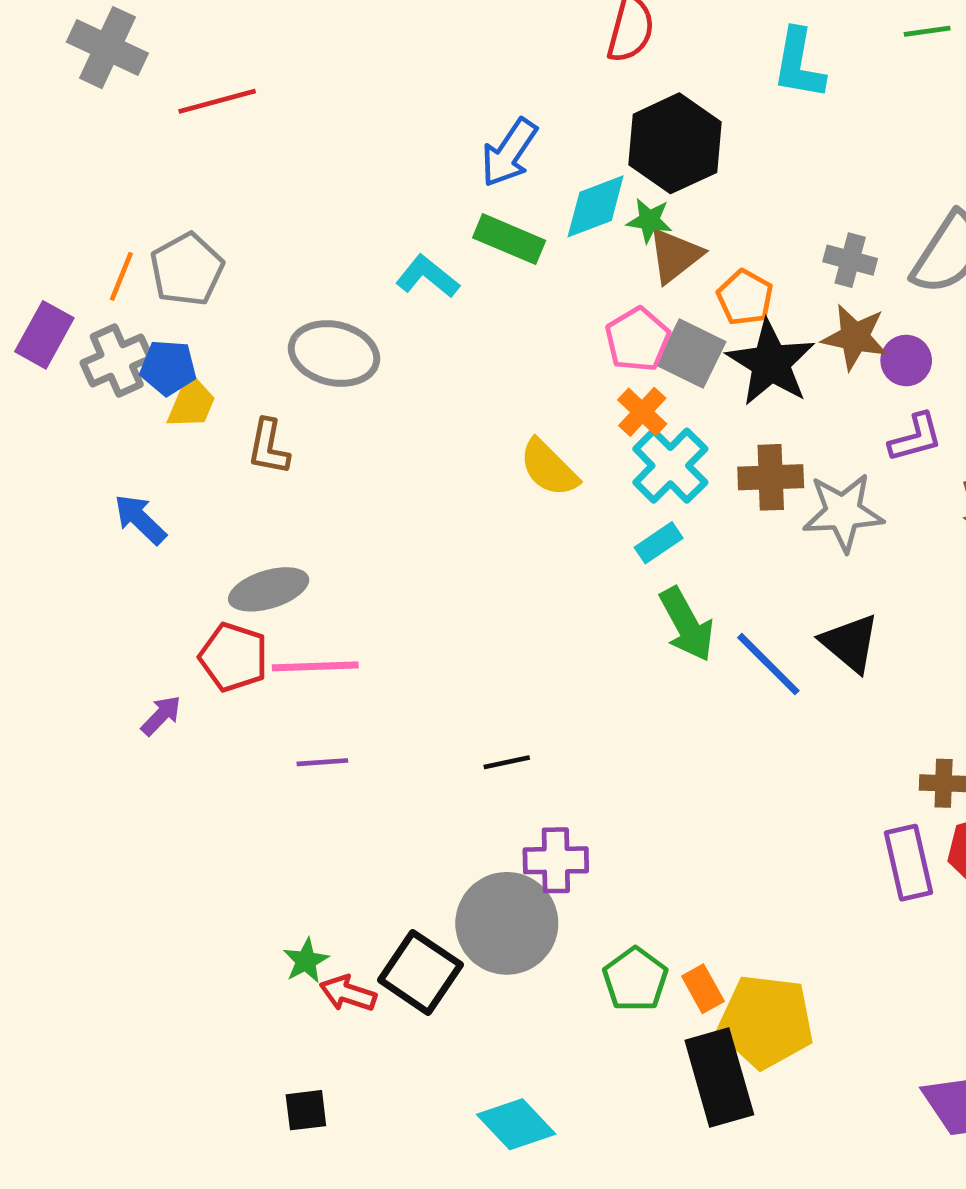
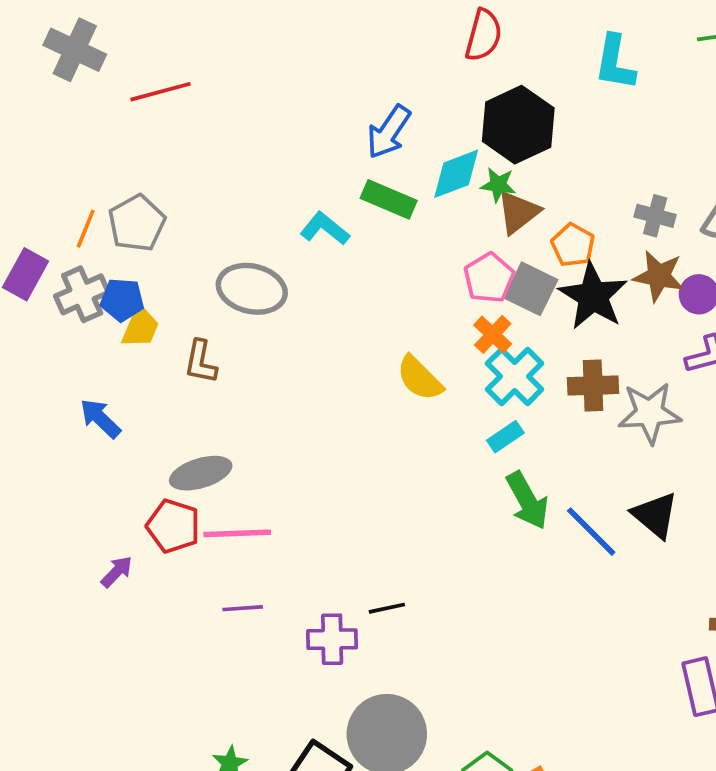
purple cross: (556, 860) -> (332, 639), moved

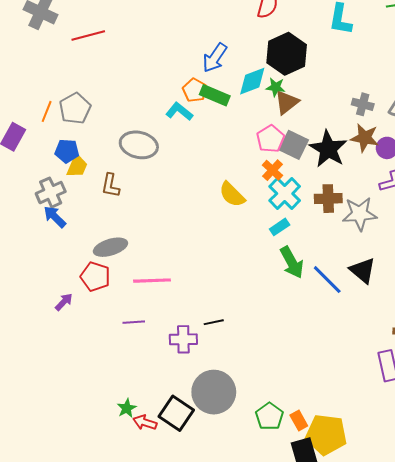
orange pentagon: (573, 245) -> (195, 90), moved
gray cross: (82, 294) -> (51, 192), moved
pink line: (237, 533) -> (152, 281), moved

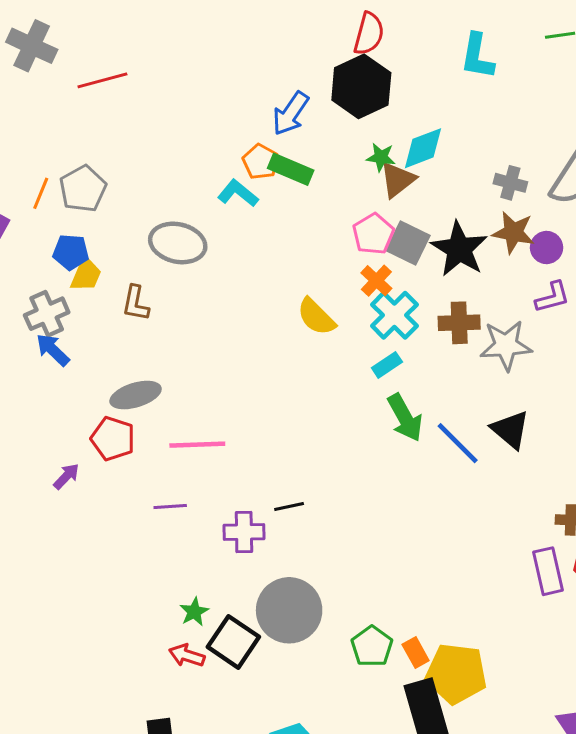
black hexagon: (287, 54) -> (361, 86), moved
cyan diamond: (252, 81) -> (423, 148), moved
green star: (127, 408) -> (194, 612), moved

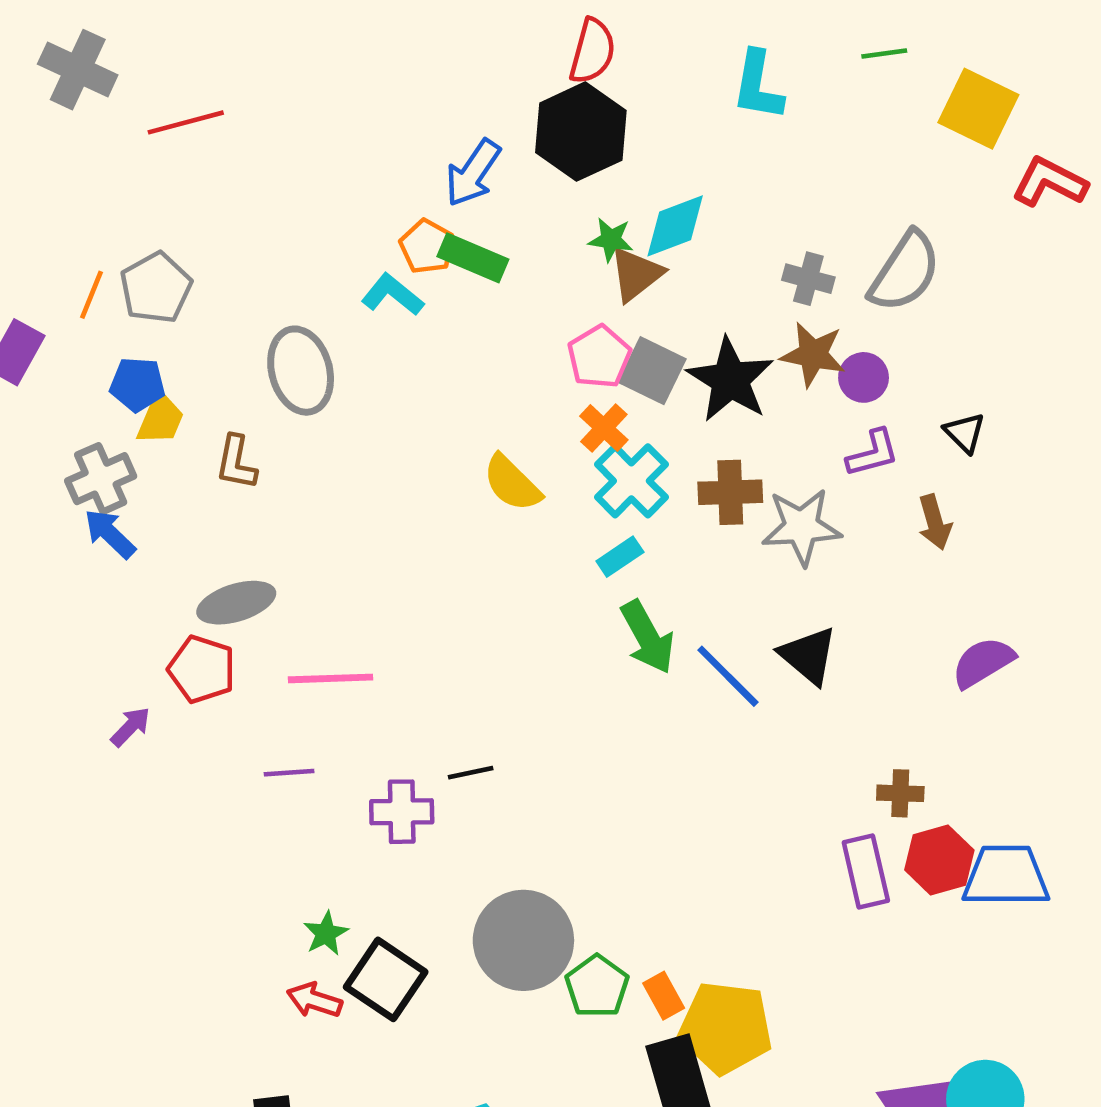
gray ellipse: (178, 243) -> (301, 371), turned 62
gray circle: (289, 610) -> (523, 940), moved

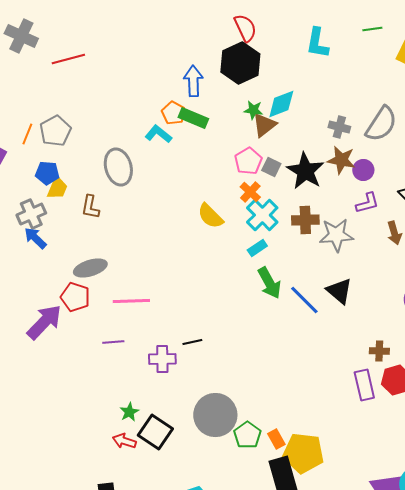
red semicircle: (592, 51) -> (245, 28), turned -40
blue arrow: (473, 173) -> (193, 81), turned 144
gray square: (652, 371) -> (271, 167), size x0.7
purple arrow: (131, 727) -> (44, 322), size x2.0

